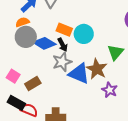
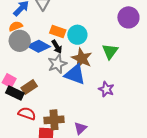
brown star: (97, 69) -> (82, 58), moved
black rectangle: (16, 103) -> (15, 93), moved

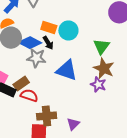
brown star: (82, 58) -> (104, 68), moved
gray star: (57, 64) -> (36, 58), moved, turned 30
red semicircle: (27, 114) -> (29, 95), moved

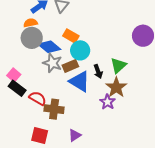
cyan circle: (68, 30) -> (80, 50), moved
black arrow: (48, 43) -> (98, 71), moved
brown rectangle: (21, 84) -> (70, 66), moved
brown cross: (47, 116) -> (54, 109), moved

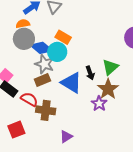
cyan circle: (80, 50) -> (57, 52), moved
brown rectangle: (70, 66) -> (42, 80), moved
red square: (40, 135) -> (16, 130), moved, turned -36

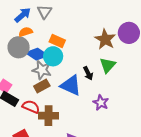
orange semicircle: (23, 24) -> (26, 32), moved
brown star: (108, 89) -> (105, 39), moved

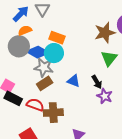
brown star: (105, 39) -> (105, 33), turned 30
black arrow: (88, 73) -> (97, 82), moved
blue triangle: (71, 85) -> (74, 81), size x0.6

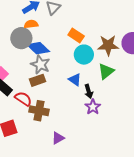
orange rectangle: (57, 38) -> (76, 35), moved
cyan circle: (54, 53) -> (84, 55), moved
blue triangle: (74, 81) -> (75, 80), moved

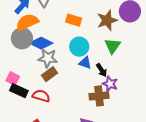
orange semicircle: (31, 24) -> (27, 22), size x1.6
cyan circle: (84, 55) -> (79, 47), moved
brown cross: (39, 111) -> (99, 96), moved

